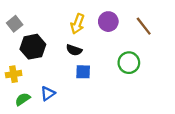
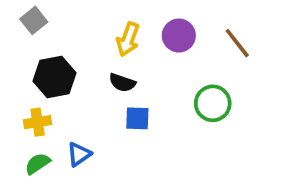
gray square: (15, 24) -> (34, 20), moved
yellow cross: (14, 74) -> (38, 122), moved

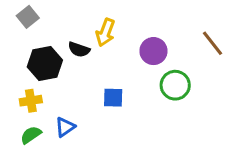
purple circle: (179, 36) -> (153, 51), moved
brown line: (237, 43) -> (212, 43), moved
black semicircle: (122, 83) -> (79, 49), moved

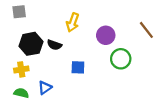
gray square: (28, 17) -> (19, 12), turned 32
black semicircle: (79, 49) -> (54, 45), moved
green semicircle: (31, 135) -> (21, 93), turned 48

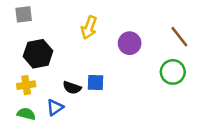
black semicircle: (54, 45) -> (72, 88), moved
green circle: (121, 59) -> (173, 72), moved

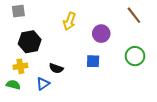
brown line: (179, 37) -> (134, 15), moved
blue square: (96, 82) -> (93, 61), moved
green semicircle: (26, 114) -> (13, 85), moved

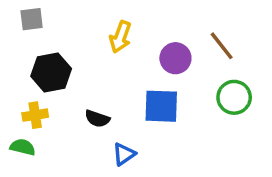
brown line: (134, 15) -> (222, 46), moved
blue square: (93, 61) -> (161, 106), size x1.5
blue triangle: (43, 84) -> (124, 154), moved

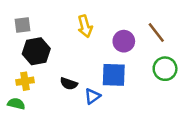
gray square: (32, 19) -> (23, 25), moved
yellow arrow: (120, 37) -> (85, 26), turned -35
blue triangle: (124, 154) -> (93, 96), moved

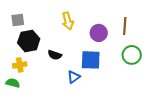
brown line: (156, 32) -> (125, 26), turned 42
black semicircle: (69, 84) -> (55, 55), moved

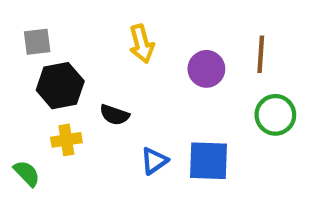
blue square: (91, 60) -> (208, 161), moved
yellow cross: (20, 65) -> (66, 140), moved
green semicircle: (13, 83) -> (27, 173), turned 32

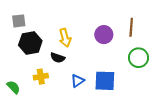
yellow arrow: (142, 44) -> (65, 38), moved
yellow cross: (66, 140) -> (41, 77), moved

